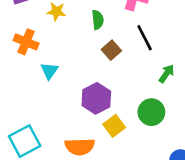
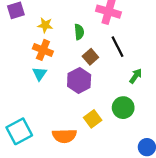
orange cross: (26, 42) -> (43, 50), moved
purple hexagon: (96, 98) -> (79, 80), moved

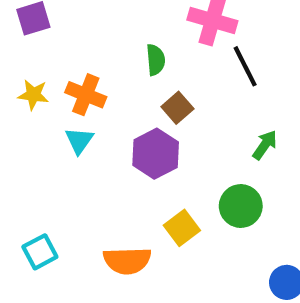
yellow star: (45, 25) -> (33, 95), moved
black line: (118, 47) -> (245, 66), moved
cyan square: (19, 131) -> (40, 252), size x0.7

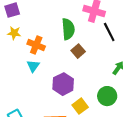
green semicircle: (156, 60) -> (68, 29), size x1.5
yellow star: (33, 95) -> (14, 33), moved
purple hexagon: (156, 154) -> (63, 84), moved

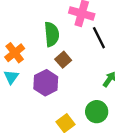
orange cross: (36, 45) -> (15, 53), turned 30
purple hexagon: (63, 84) -> (46, 83), moved

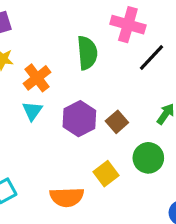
black line: (99, 38) -> (151, 58), turned 70
brown square: (63, 60) -> (117, 122), moved

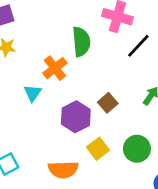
orange cross: (37, 78) -> (55, 68), moved
purple hexagon: (79, 119) -> (76, 117), moved
green circle: (148, 158) -> (137, 149), moved

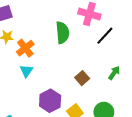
orange cross: (55, 68) -> (25, 48), moved
purple hexagon: (76, 117) -> (50, 101), moved

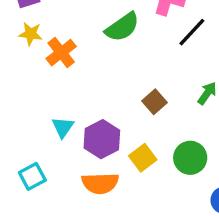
green semicircle: (62, 33) -> (122, 27), turned 60
cyan triangle: (26, 71) -> (63, 127), moved

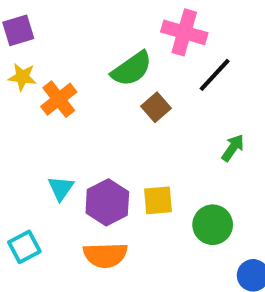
brown square: (155, 102) -> (156, 107), moved
yellow square: (143, 158) -> (158, 200), moved, turned 32

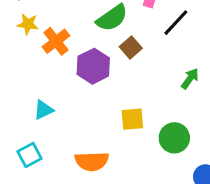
cyan triangle: (61, 188) -> (43, 110), moved, turned 30
purple hexagon: (107, 202) -> (93, 66), moved

